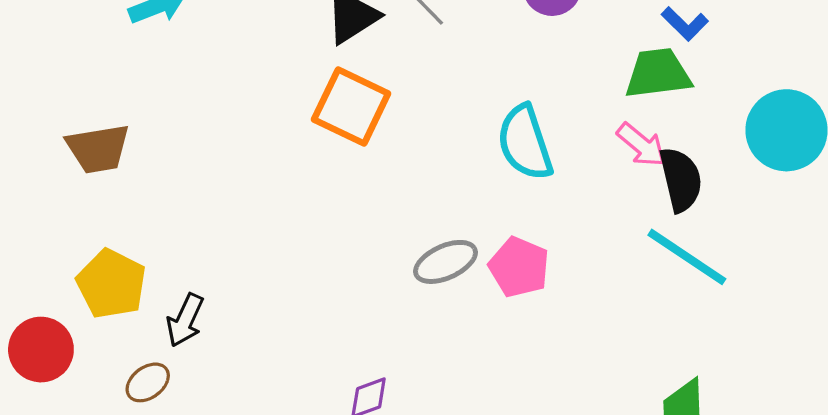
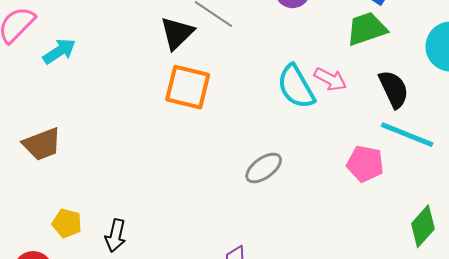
pink arrow: (641, 145) -> (330, 79), moved
pink pentagon: (519, 267) -> (365, 164), moved
yellow pentagon: (111, 284) -> (67, 223), size x0.7

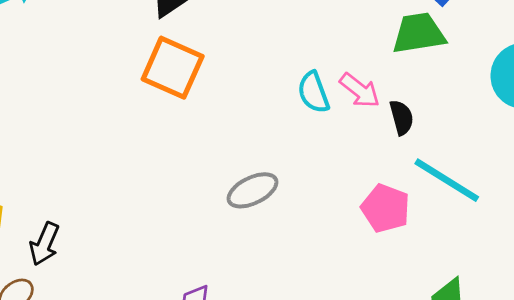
cyan semicircle: (296, 87) -> (313, 92), size x0.7
black semicircle: (394, 89) -> (402, 117), moved, size x0.7

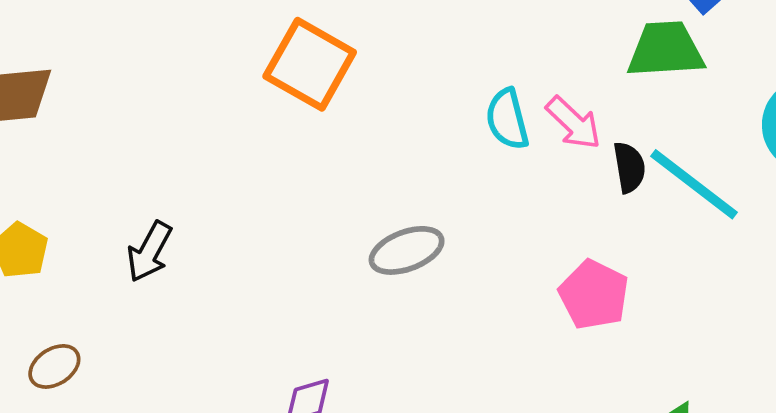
cyan line: (447, 180) -> (694, 184), moved
black arrow: (44, 244) -> (149, 252), moved

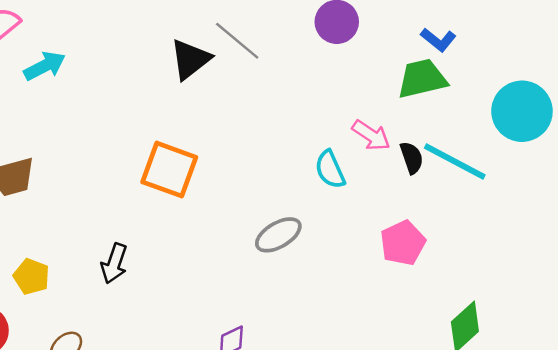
orange square: (310, 64) -> (169, 170), moved
cyan semicircle: (507, 119) -> (330, 169), moved
pink pentagon: (594, 295) -> (403, 243), turned 30

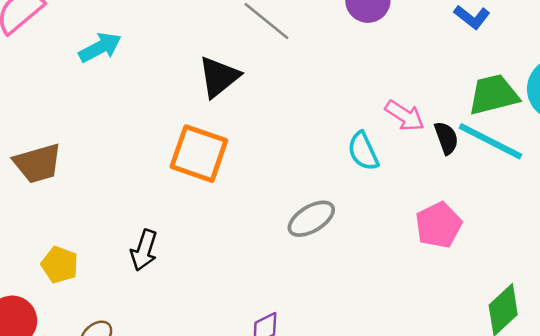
black triangle: (190, 59) -> (219, 77), moved
cyan arrow: (45, 66) -> (100, 47), moved
green trapezoid: (422, 79) -> (494, 95), moved

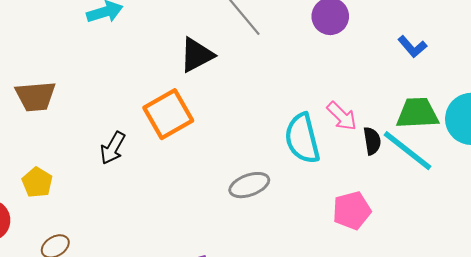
cyan semicircle: (363, 151) -> (302, 138), size x1.5
orange square: (199, 154) -> (168, 114), turned 30
black arrow: (144, 250) -> (113, 148), moved

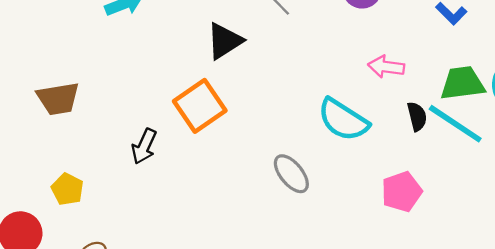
pink arrow: (342, 116) -> (386, 67), moved, turned 148
cyan semicircle: (302, 138) -> (343, 120), turned -39
gray ellipse: (249, 185) -> (291, 174), turned 75

